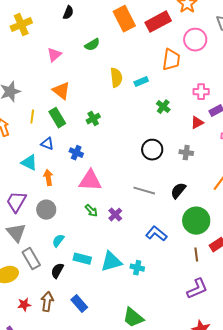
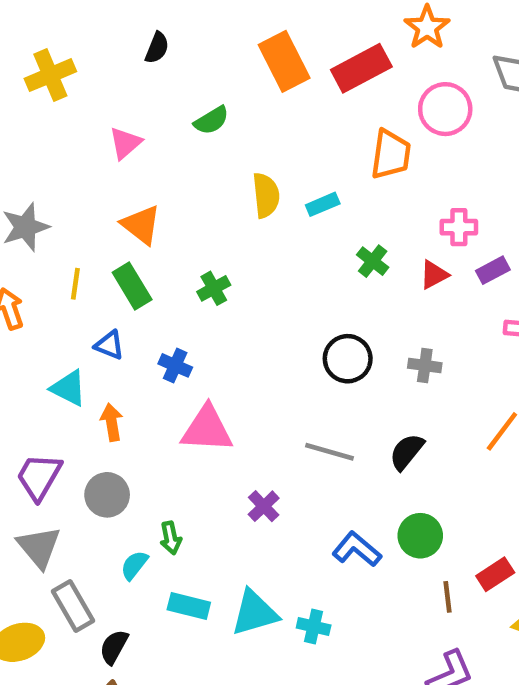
red triangle: (197, 123) -> (434, 275), moved
green arrow: (91, 211) -> (171, 538), moved, turned 32
green circle: (196, 221) -> (420, 536), moved, size x0.7
black semicircle: (57, 271) -> (114, 647), moved

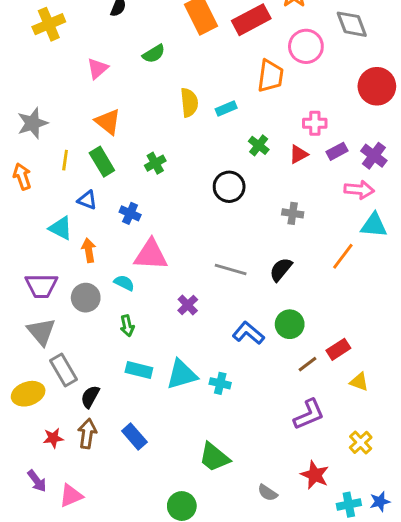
black circle: (348, 359) -> (229, 187), moved
purple trapezoid: (39, 477) -> (41, 286), turned -120
cyan semicircle: (134, 565) -> (124, 283), moved, turned 78
brown line: (447, 597) -> (307, 364), turned 60

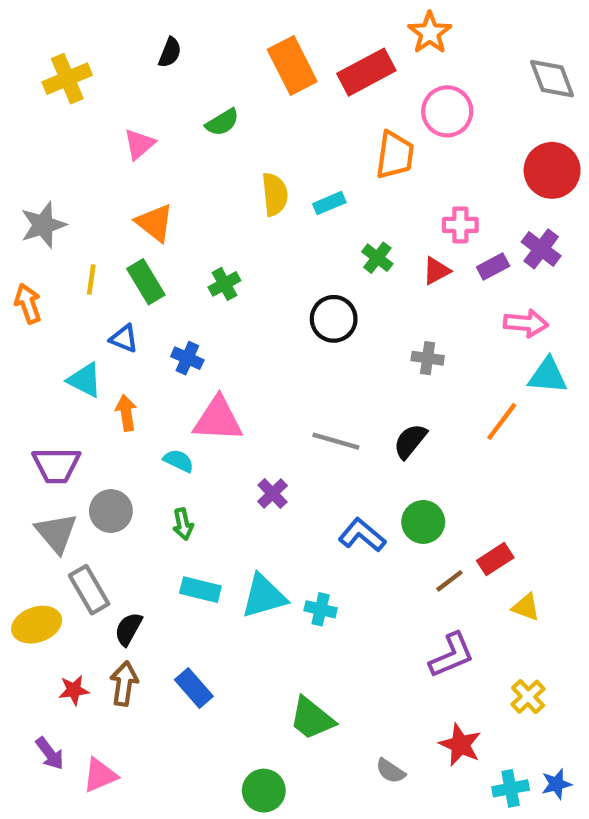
gray diamond: (352, 24) -> (552, 79), moved
purple cross: (374, 156) -> (541, 249), moved
gray circle: (86, 298) -> (111, 511), moved

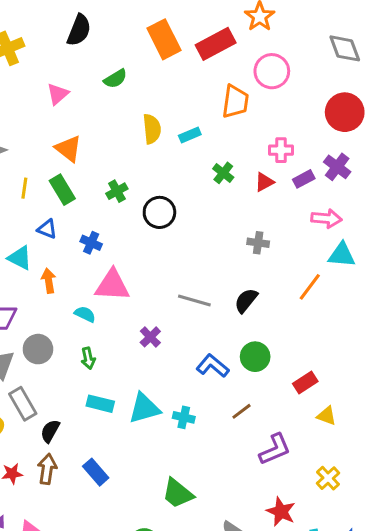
black semicircle: (170, 52) -> (79, 30), size x1.5
black circle: (334, 319) -> (159, 212), moved
brown line: (449, 581) -> (241, 411), moved

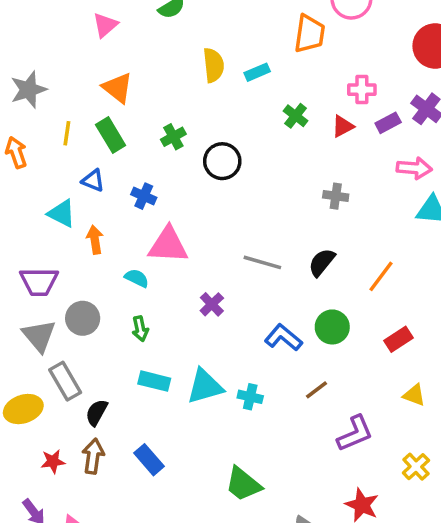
orange line: (310, 287) -> (381, 276), moved
red rectangle: (305, 382) -> (399, 339), moved

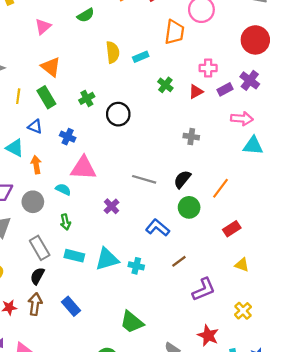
gray circle: (83, 318) -> (33, 202), moved
green circle: (332, 327) -> (189, 207), moved
gray rectangle: (65, 381) -> (40, 248), moved

